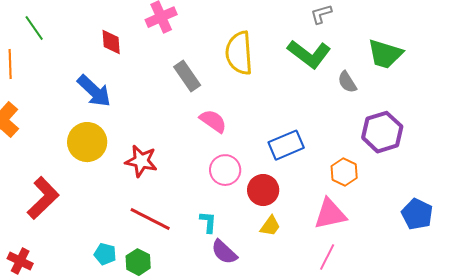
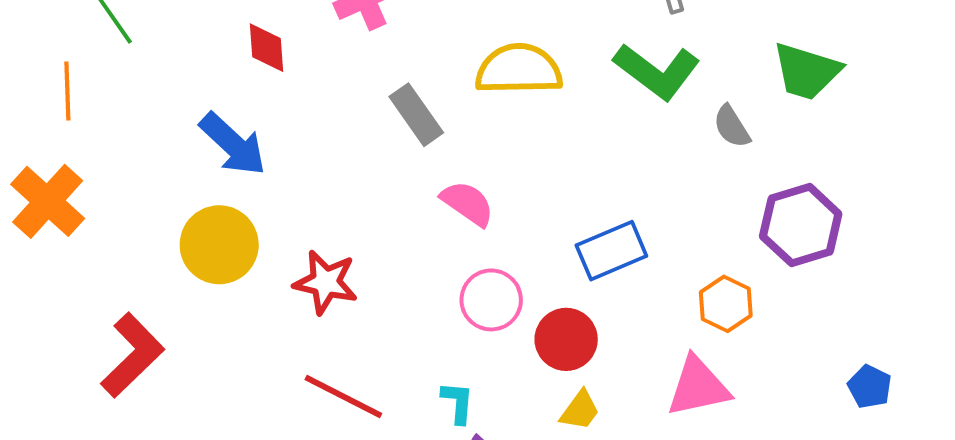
yellow semicircle: (239, 53) -> (519, 69), turned 93
blue pentagon: (417, 214) -> (870, 387), size x0.7

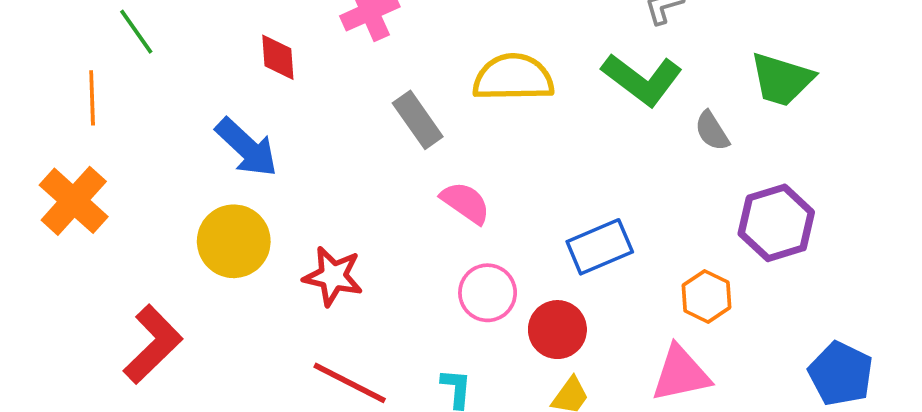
blue pentagon: (870, 387) -> (841, 374), size x1.6

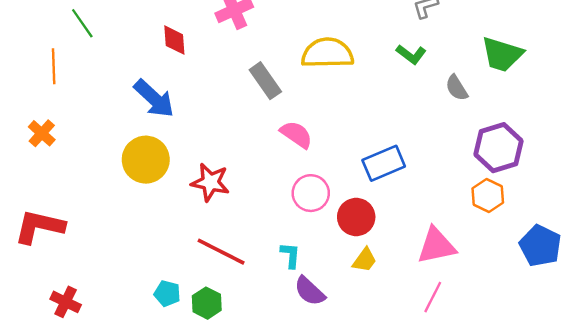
green L-shape: (642, 79) -> (411, 54), size x0.6
orange cross: (74, 201) -> (42, 133), size x0.6
orange hexagon: (706, 296) -> (488, 195), moved
red L-shape: (153, 344) -> (39, 227), moved, turned -123

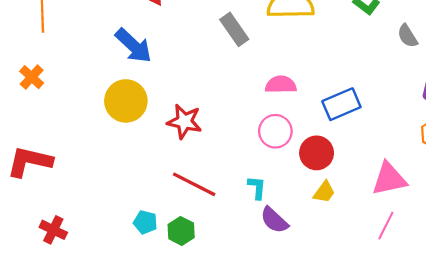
pink semicircle: (296, 134) -> (281, 85), moved, turned -36

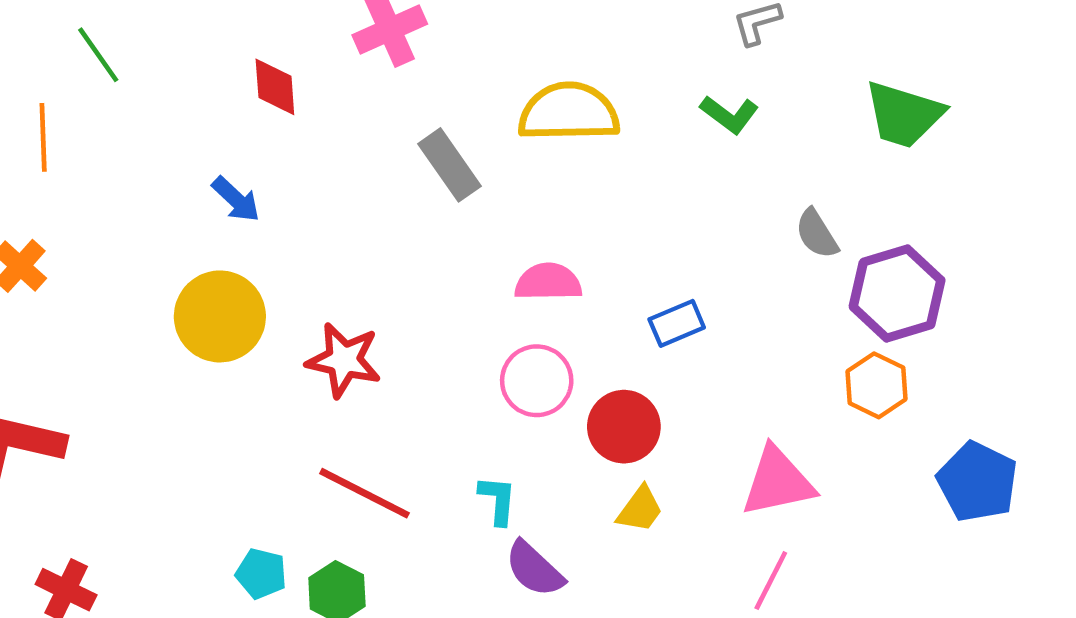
gray semicircle: (408, 36) -> (817, 234), moved
blue arrow: (133, 46) -> (236, 199), size x0.6
blue rectangle: (341, 104) -> (677, 323), size x0.7

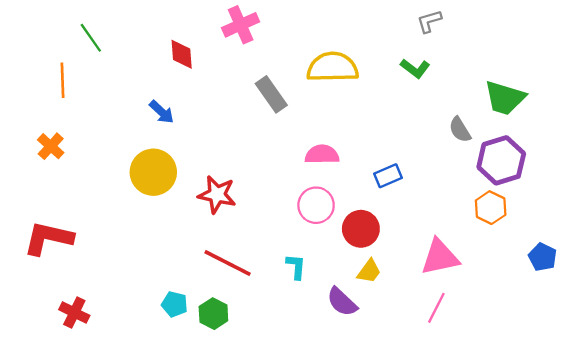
green trapezoid: (904, 114) -> (505, 98), moved
blue pentagon: (977, 482) -> (542, 257), size x0.7
purple semicircle: (534, 569) -> (342, 302), moved

